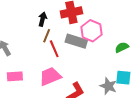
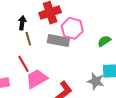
brown line: (47, 36) -> (28, 39), turned -32
red line: (54, 49) -> (24, 64), moved

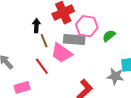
green semicircle: (104, 41) -> (109, 36), moved
pink trapezoid: (37, 79) -> (62, 53), moved, turned -110

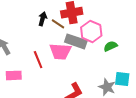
brown line: (44, 41) -> (58, 24), moved, turned -48
pink trapezoid: (62, 53) -> (60, 51), turned -45

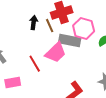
brown line: (58, 24) -> (50, 26), turned 40
pink trapezoid: (60, 51) -> (56, 53), turned -40

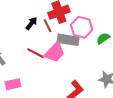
black arrow: (34, 23) -> (31, 23), turned 32
red line: (35, 64) -> (36, 53), moved, turned -30

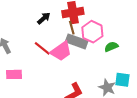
brown line: (48, 26) -> (72, 28), moved

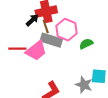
black arrow: (44, 18) -> (32, 20), moved
red line: (42, 48) -> (17, 49), turned -36

